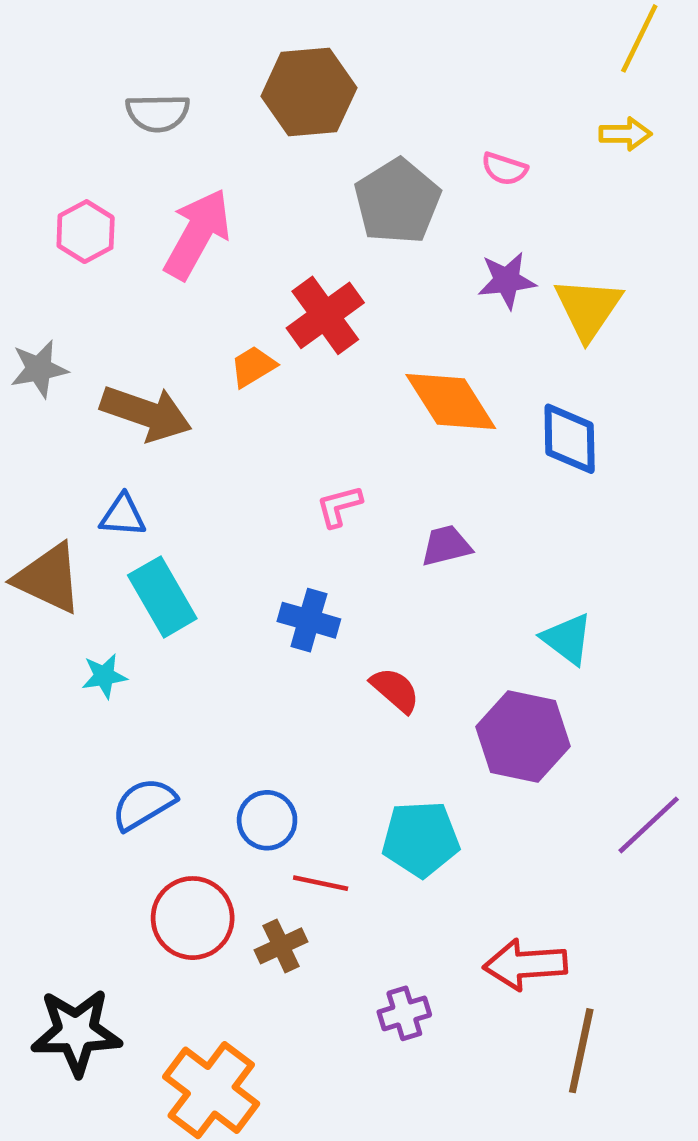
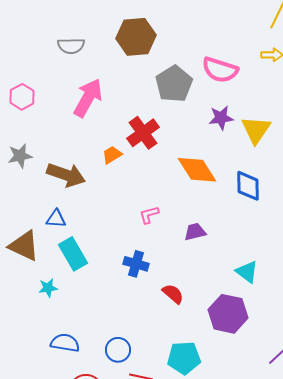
pink semicircle: (504, 169) -> (220, 70), size x1.8
pink hexagon: (86, 232) -> (22, 97), moved
blue semicircle: (144, 804) -> (65, 343), turned 40

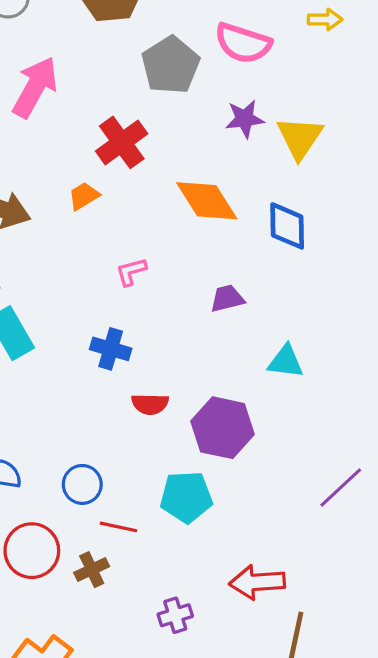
orange trapezoid: (112, 155) -> (84, 196), moved
purple trapezoid: (195, 232) -> (227, 298), moved
cyan triangle: (247, 272) -> (286, 361), turned -30
red semicircle: (173, 294) -> (150, 404), moved, turned 140
purple hexagon: (228, 314) -> (223, 428), moved

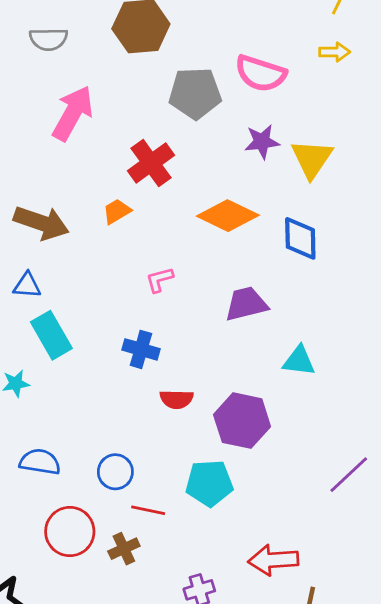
gray pentagon: (171, 65) -> (195, 93), turned 30
orange diamond: (207, 201) -> (228, 216), turned -32
purple trapezoid: (227, 298) -> (246, 304), size x1.4

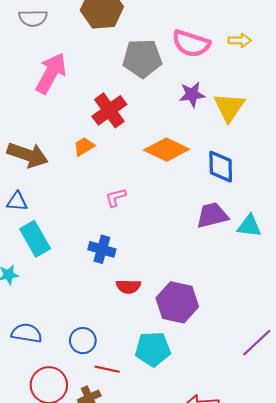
yellow arrow: (335, 52) -> (240, 40), moved
purple trapezoid: (246, 304) -> (212, 215), moved
cyan triangle: (299, 361) -> (249, 226), moved

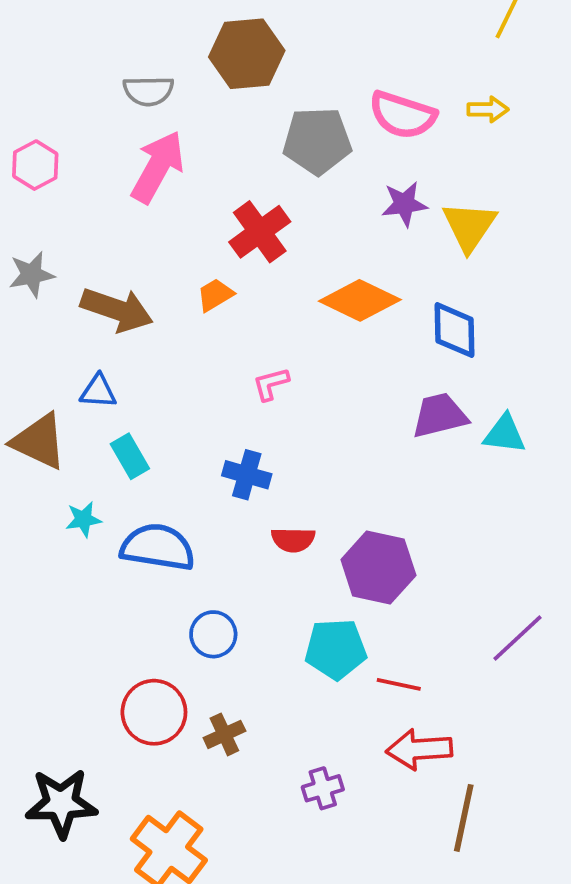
gray semicircle: (33, 18) -> (148, 91), moved
cyan rectangle: (35, 239) -> (130, 456), size x0.7
blue semicircle: (27, 333) -> (158, 547), moved, size x1.4
red line: (107, 369) -> (399, 684), moved

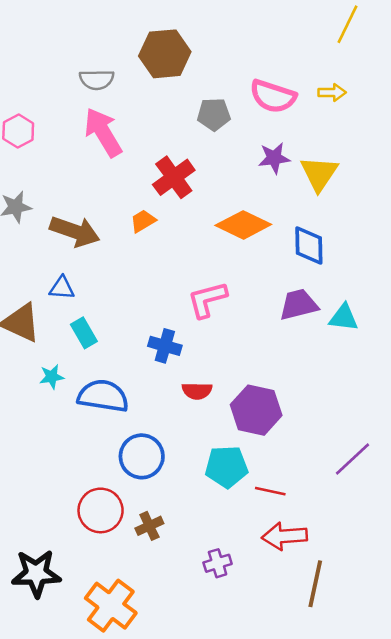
gray pentagon: (317, 141) -> (214, 114), size x0.7
pink arrow: (158, 167) -> (103, 132), turned -60
pink L-shape: (271, 384) -> (207, 300), moved, size x1.6
blue circle: (213, 634) -> (142, 456), size x1.4

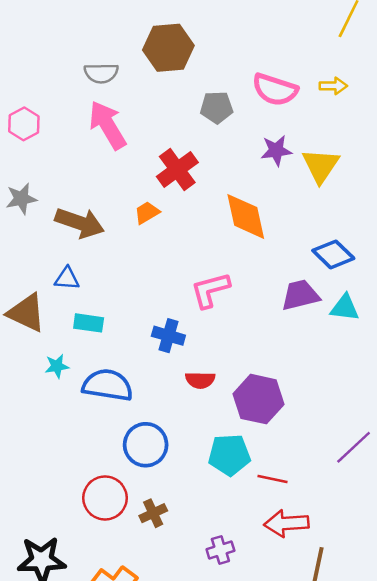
orange diamond: (243, 225) -> (246, 216), turned 52
blue diamond: (309, 245) -> (333, 254), moved, turned -45
cyan rectangle: (84, 333) -> (89, 323), turned -52

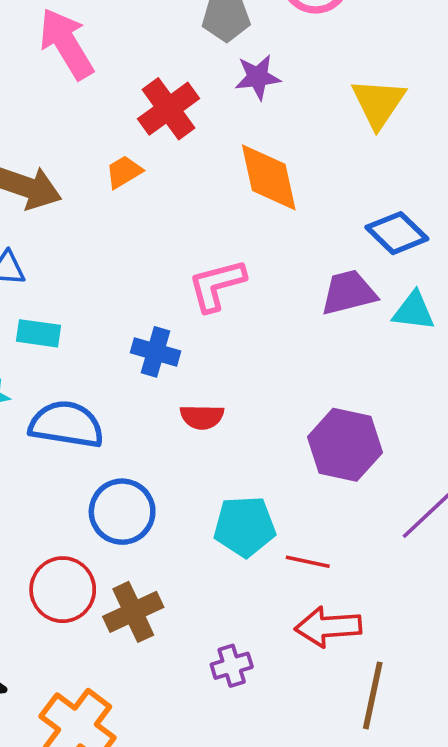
purple star: (276, 150) -> (258, 77), moved
purple hexagon: (258, 399) -> (345, 445), moved
brown cross: (153, 513) -> (133, 612), size x1.4

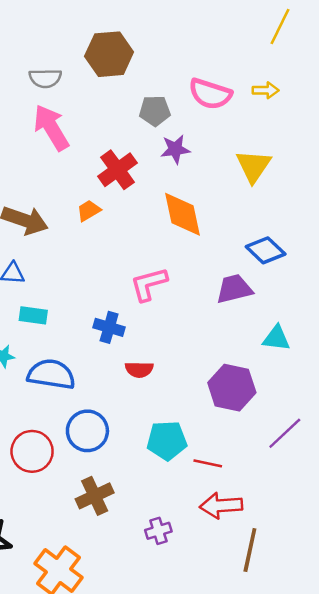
cyan triangle: (414, 311) -> (276, 338), moved
red circle: (63, 590) -> (32, 451), moved

